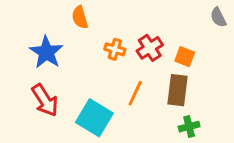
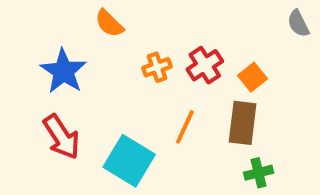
orange semicircle: (80, 17) -> (109, 23), turned -30
orange cross: (115, 49) -> (157, 67), turned -36
orange square: (185, 57) -> (253, 77), turned 30

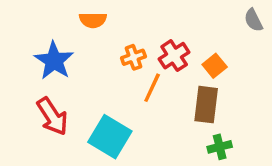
orange semicircle: (109, 23) -> (93, 20), turned -44
orange line: (185, 127) -> (152, 88), moved

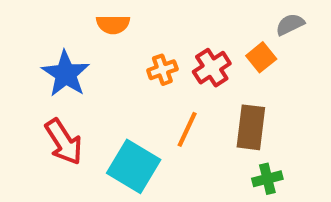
gray semicircle: (253, 20) -> (290, 24), moved, turned 90
orange square: (215, 66) -> (261, 57), moved
orange line: (152, 88) -> (187, 129), moved

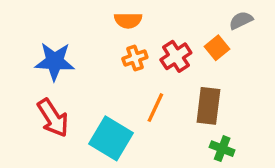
orange semicircle: (113, 24) -> (128, 20), moved
blue star: (66, 74) -> (55, 61), turned -30
green cross: (267, 179) -> (222, 149), turned 35

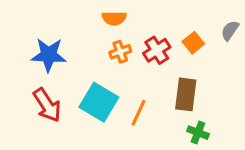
gray semicircle: (241, 20) -> (230, 30), moved, turned -30
orange line: (155, 108) -> (138, 113), moved
cyan square: (111, 138) -> (99, 102), moved

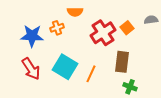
gray semicircle: (230, 30) -> (151, 20), turned 48
red cross: (157, 50) -> (103, 33), size x1.4
orange cross: (120, 52) -> (57, 28), moved

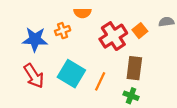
green cross: (130, 87) -> (131, 96), moved

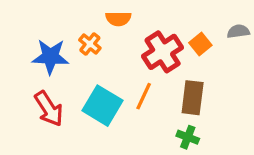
orange cross: (63, 31) -> (90, 44), turned -32
orange line: (100, 81) -> (144, 96), moved

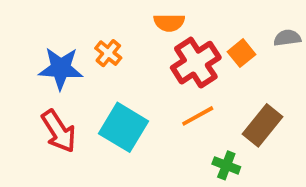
orange semicircle: (118, 19) -> (169, 23), moved
orange line: (144, 96) -> (198, 116), moved, turned 36
brown rectangle: (193, 98) -> (262, 125), moved, turned 32

